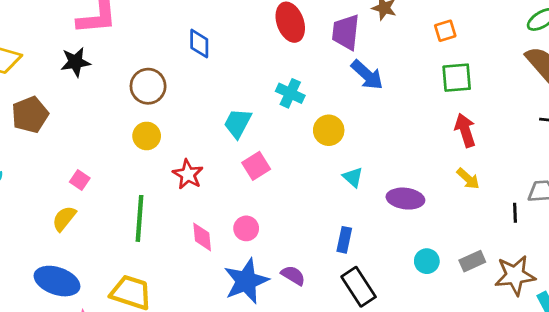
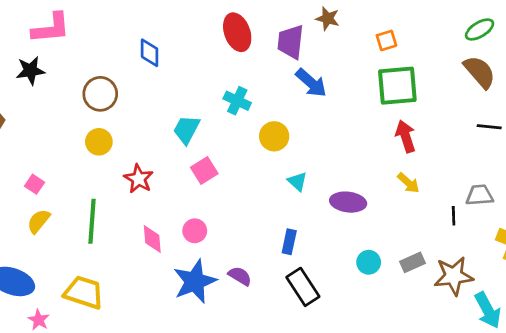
green square: (457, 78) -> (397, 86), size x1.4
yellow semicircle: (64, 218) -> (39, 221), moved

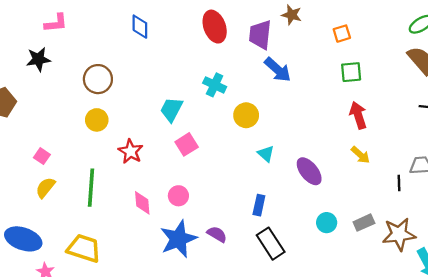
pink L-shape: (51, 28) -> (56, 23), size x0.7
blue diamond: (150, 53) -> (140, 27), moved
green square: (397, 86) -> (351, 72), size x0.6
purple ellipse: (348, 202) -> (309, 171), turned 44

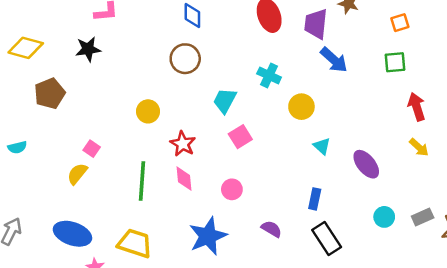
green square: (351, 72) -> (395, 62), moved
brown circle: (98, 79) -> (185, 59), moved
yellow semicircle: (45, 188) -> (77, 174), moved
pink diamond: (142, 203) -> (184, 179), moved
blue star: (178, 239) -> (208, 236), moved

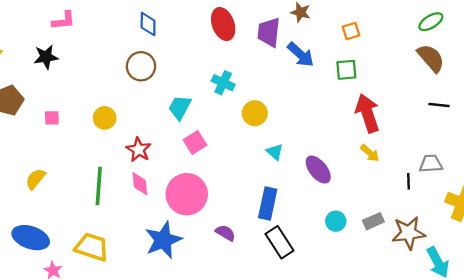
blue arrow: (334, 60) -> (301, 55), moved
red arrow: (417, 107) -> (367, 113), size x1.4
pink square: (92, 149) -> (52, 118), moved, turned -35
pink circle: (232, 189) -> (187, 194), size x2.0
blue rectangle: (315, 199) -> (268, 204), size x1.5

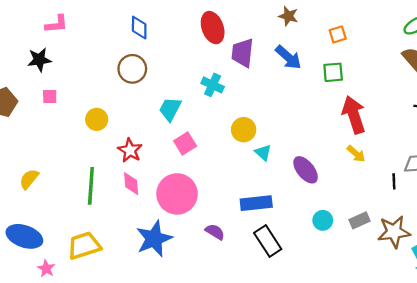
purple trapezoid: (269, 32) -> (242, 53), moved
yellow circle: (255, 113) -> (244, 130), moved
pink square: (52, 118) -> (50, 96), moved
blue rectangle: (268, 204) -> (256, 203), turned 72
yellow trapezoid: (92, 247) -> (84, 246), turned -36

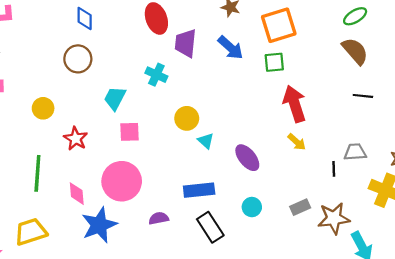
orange square: (338, 34) -> (279, 25), size x2.0
pink square: (185, 143) -> (129, 132), turned 30
pink diamond: (131, 184) -> (77, 194), moved
cyan circle: (323, 220) -> (252, 207), moved
purple semicircle: (215, 232) -> (159, 218), turned -42

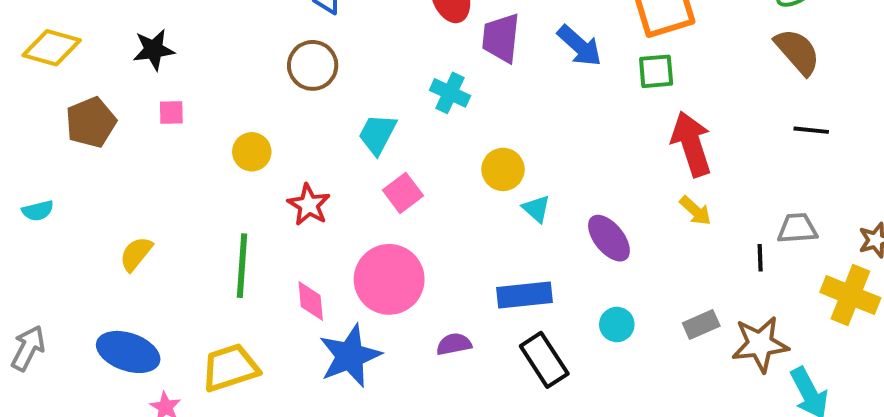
pink square: (129, 132) -> (403, 193), turned -35

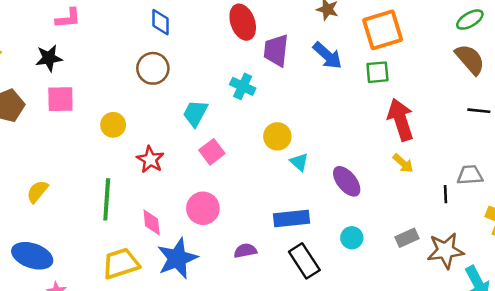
pink square: (171, 113) -> (60, 99), size x1.6
pink circle: (389, 279) -> (203, 208), size x0.7
yellow trapezoid: (230, 368) -> (121, 263), moved

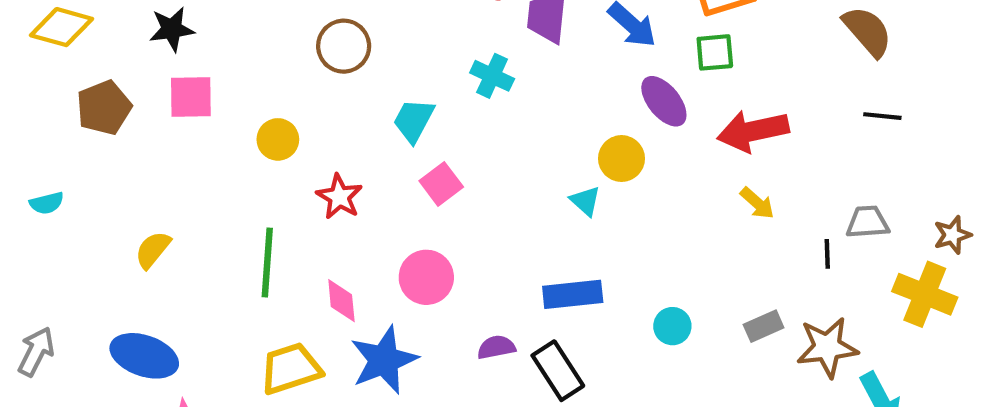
red arrow: (401, 120) -> (753, 131), turned -84
yellow circle: (277, 136) -> (621, 159), moved
purple ellipse: (347, 181) -> (664, 101), moved
black rectangle: (304, 261) -> (558, 371), moved

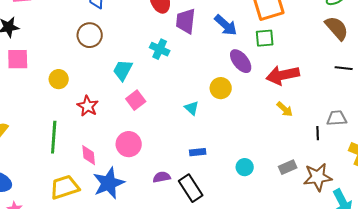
cyan triangle: (585, 201) -> (192, 108), moved
blue rectangle: (573, 294) -> (198, 152), size x0.6

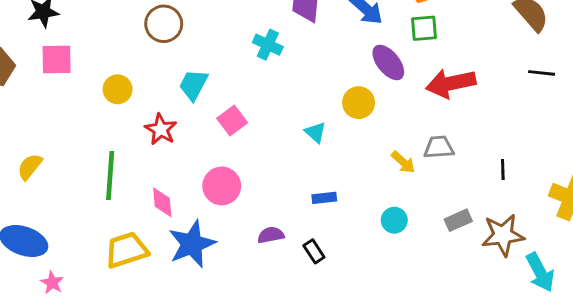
cyan trapezoid: (123, 70) -> (193, 85), moved
yellow arrow: (285, 109) -> (403, 162), moved
gray trapezoid: (337, 118) -> (439, 147), moved
black rectangle: (191, 188) -> (314, 251), size x0.6

